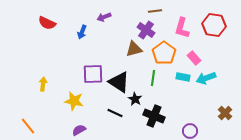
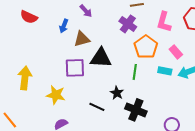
purple arrow: (104, 17) -> (86, 11), turned -112
brown triangle: (134, 49) -> (82, 39), moved
black triangle: (119, 82) -> (101, 58), moved, turned -30
yellow arrow: (43, 84) -> (25, 78), size x1.6

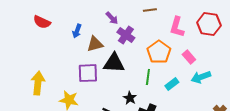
purple arrow: (86, 11) -> (112, 18), moved
purple cross: (128, 24) -> (126, 35), moved
cyan rectangle: (165, 71) -> (172, 84), moved, turned -48

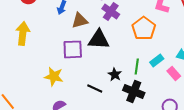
pink rectangle: (189, 57) -> (174, 73), moved
green line: (148, 77) -> (137, 66), moved
yellow arrow: (38, 83) -> (23, 33), moved

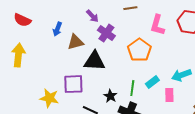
purple square: (73, 49) -> (73, 84), moved
pink rectangle: (174, 73) -> (169, 95), turned 40

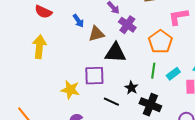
pink L-shape: (157, 25) -> (178, 17), turned 65
blue arrow: (57, 29) -> (78, 21), turned -56
green line: (132, 88) -> (153, 71), moved

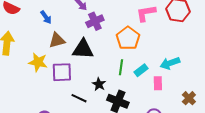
purple cross: (127, 25) -> (95, 21), turned 30
brown triangle: (96, 34) -> (57, 40), moved
yellow star: (70, 90) -> (38, 62), moved

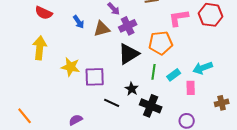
orange pentagon: (128, 38) -> (161, 43), turned 30
brown triangle: (57, 40) -> (102, 29), moved
black triangle: (83, 49) -> (129, 54), moved, turned -35
brown cross: (189, 98) -> (222, 103), turned 32

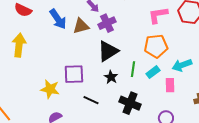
blue arrow: (79, 22) -> (58, 19), size x1.5
orange pentagon: (161, 43) -> (156, 46), moved
yellow star: (71, 67) -> (50, 89), moved
black star: (132, 89) -> (111, 77), moved

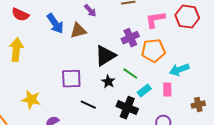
purple cross: (107, 23) -> (130, 38), moved
green line: (133, 69) -> (130, 74), turned -63
cyan rectangle: (153, 72) -> (144, 91), moved
yellow star: (50, 89) -> (31, 100), moved

